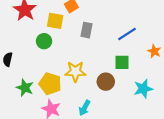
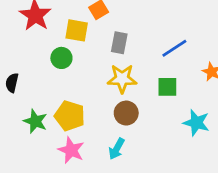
yellow star: (75, 72) -> (122, 79), moved
brown circle: (106, 82) -> (126, 113), moved
cyan star: (143, 89) -> (196, 123), turned 30

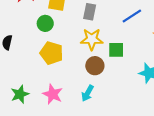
green square: (167, 87) -> (116, 50), moved
yellow pentagon: (70, 116) -> (52, 53), moved
green star: (35, 121) -> (20, 94), moved, turned 30

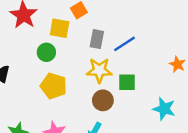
blue line: (132, 16) -> (125, 44), moved

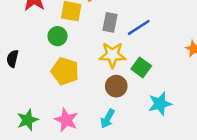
green square: (127, 82) -> (141, 67), turned 36
cyan star: (164, 109) -> (160, 104), moved, turned -30

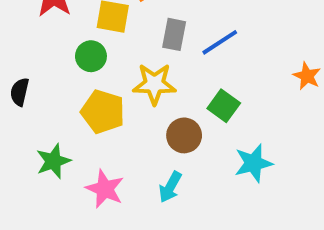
yellow star: (112, 55) -> (154, 84), moved
green star: (27, 120) -> (53, 161), moved

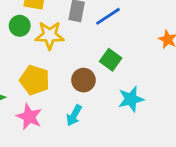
yellow star: (154, 84) -> (50, 35), moved
yellow pentagon: (103, 112) -> (35, 80), moved

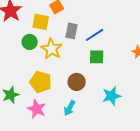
yellow star: (50, 35) -> (52, 49), turned 30
green square: (111, 60) -> (97, 57), moved, turned -35

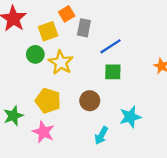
yellow square: (41, 22) -> (48, 31), turned -30
gray rectangle: (72, 31) -> (84, 28), moved
cyan arrow: (70, 108) -> (101, 135), moved

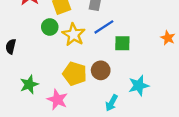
blue line: (111, 46) -> (104, 27), moved
yellow pentagon: (48, 101) -> (75, 74), moved

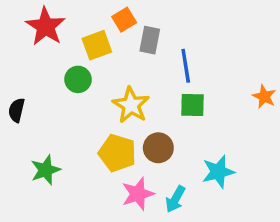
blue line: (104, 27) -> (186, 66), moved, turned -66
yellow star: (74, 35) -> (131, 105), moved
pink star: (57, 100) -> (138, 194), moved, turned 30

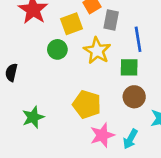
yellow star: (131, 105) -> (97, 51), moved
green square: (193, 105) -> (129, 67), moved
brown circle: (158, 148) -> (134, 97), moved

